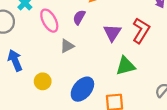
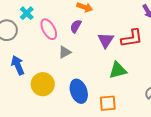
red L-shape: (141, 31) -> (132, 38), turned 50
yellow circle: (43, 81) -> (43, 84), size x1.5
blue ellipse: (82, 89) -> (79, 91), turned -60

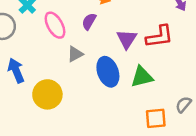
blue ellipse: (79, 91) -> (108, 72), moved
orange square: (108, 103) -> (156, 118), moved

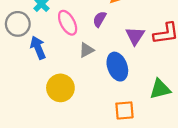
blue arrow: (16, 70) -> (38, 48), moved
green triangle: (142, 77) -> (160, 89), moved
orange square: (156, 118) -> (124, 110), moved

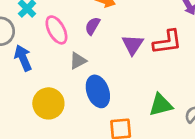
blue ellipse: (117, 67) -> (98, 91), moved

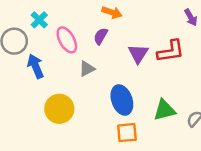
blue ellipse: (98, 91) -> (122, 100), moved

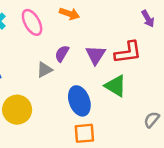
purple semicircle: (101, 36) -> (62, 54), moved
pink ellipse: (67, 40) -> (32, 22), moved
green triangle: (164, 110) -> (115, 86), moved, turned 45

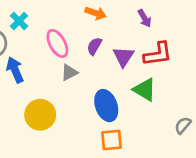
purple arrow: (148, 19) -> (145, 18), moved
pink ellipse: (32, 22) -> (57, 43), moved
purple semicircle: (62, 54) -> (94, 46), moved

